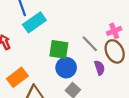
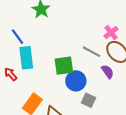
cyan rectangle: (34, 22) -> (26, 58), moved, turned -45

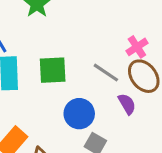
green square: (64, 66) -> (53, 70), moved

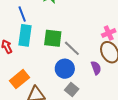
gray line: (106, 73) -> (72, 48), moved

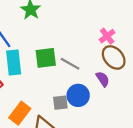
blue circle: (65, 69) -> (78, 95), moved
gray square: (72, 89) -> (60, 103), moved, turned -32

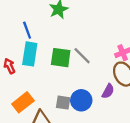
gray line: (70, 64) -> (82, 56), moved
purple semicircle: (103, 79) -> (108, 91), turned 48

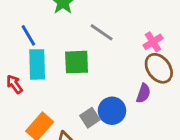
gray line: (82, 56) -> (102, 32), moved
gray square: (63, 103) -> (90, 118), turned -32

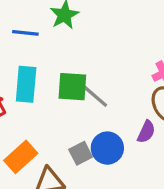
gray line: (102, 32) -> (95, 96), moved
blue line: (28, 35) -> (25, 33), moved, turned -60

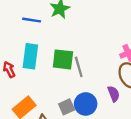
gray line: (95, 96) -> (79, 67), turned 30
purple semicircle: (146, 132) -> (114, 94), turned -49

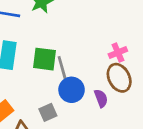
blue circle: (86, 104) -> (72, 90), moved

